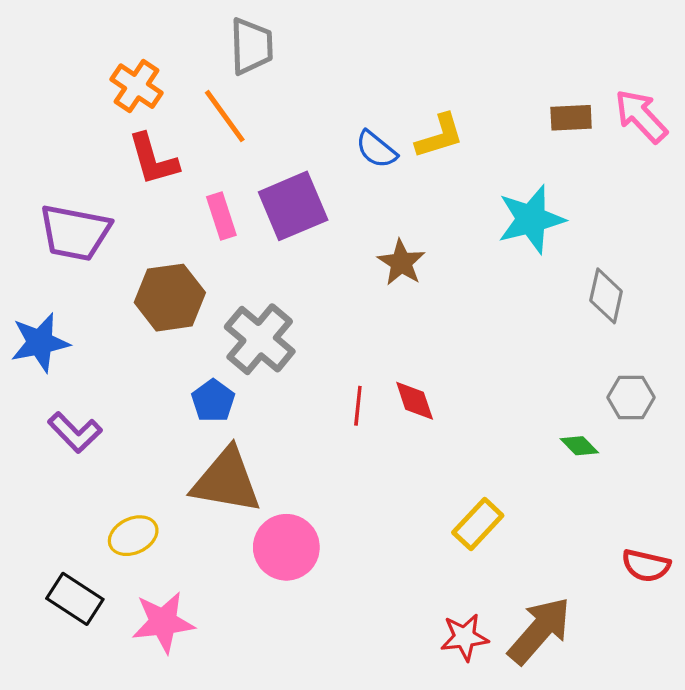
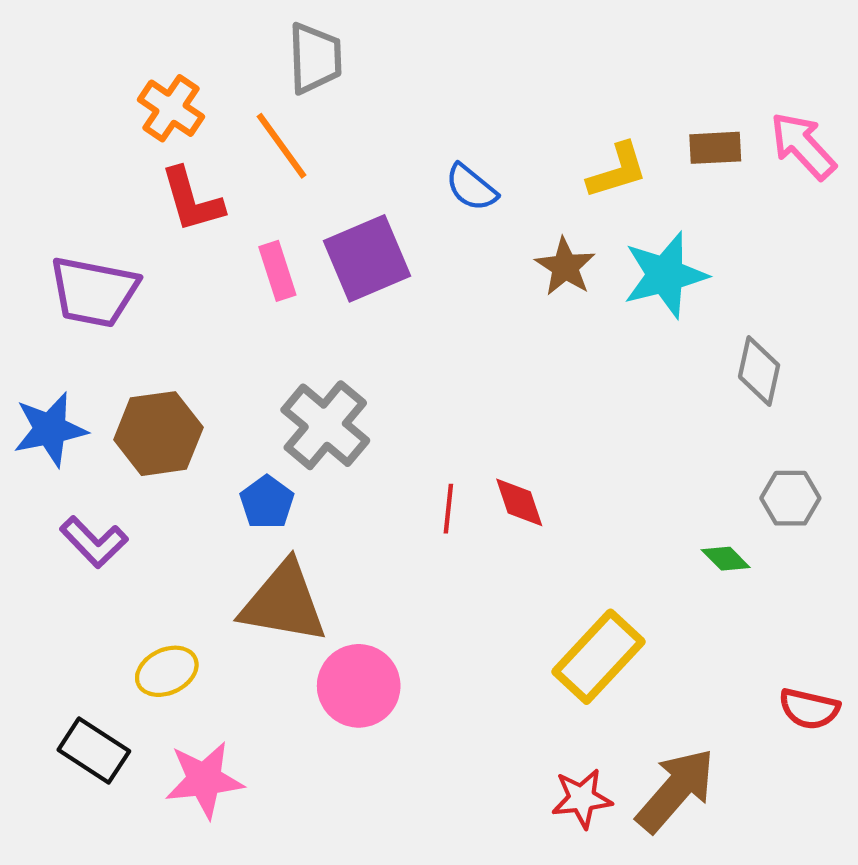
yellow L-shape: (440, 136) -> (617, 171), moved
brown star: (401, 263) -> (565, 267), moved
brown hexagon: (170, 298) -> (158, 434), moved
yellow rectangle: (478, 524) -> (599, 657), size x1.4

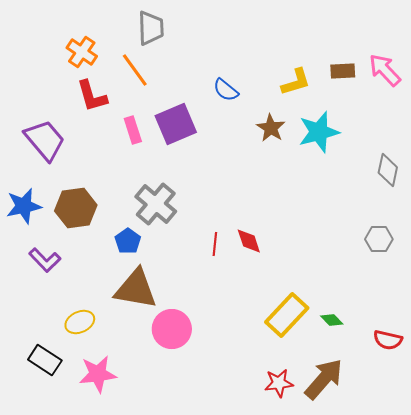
purple trapezoid: (94, 292) -> (45, 140), turned -141
gray diamond: (759, 371) -> (388, 170), moved
green diamond: (726, 559) -> (332, 320), moved

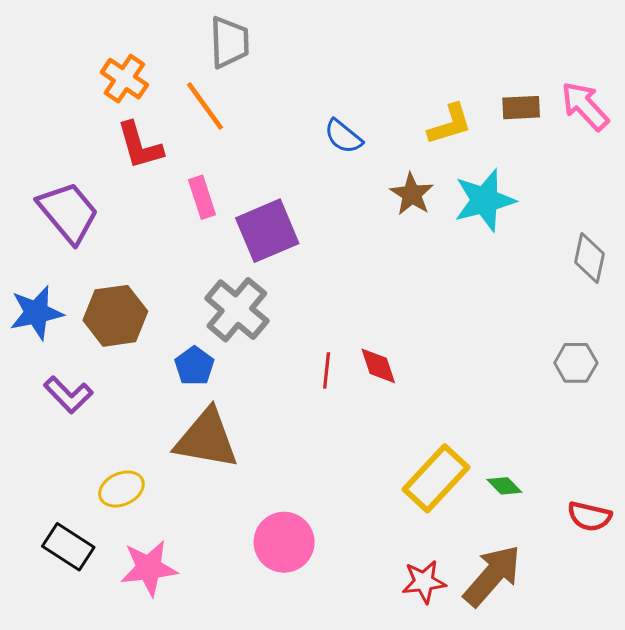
purple square: (176, 124) -> (267, 231), moved
pink circle: (172, 329) -> (284, 542), moved

